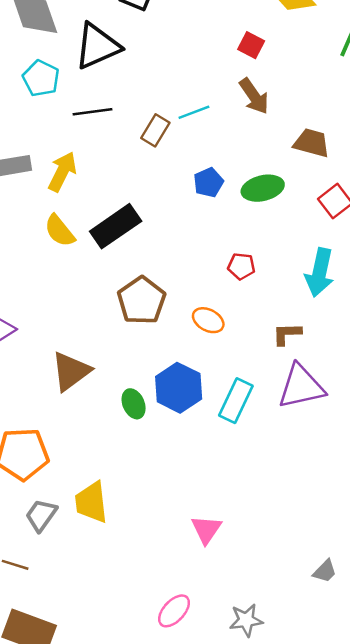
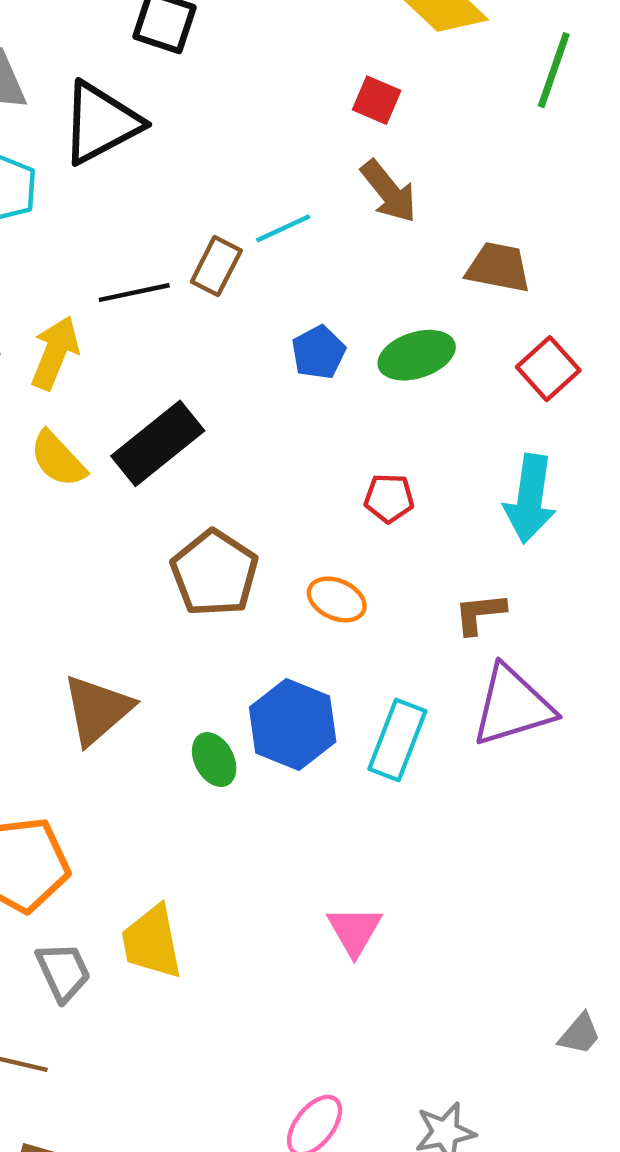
black line: (93, 112) -> (134, 293), moved
gray trapezoid: (41, 515) -> (63, 972), turned 124
pink triangle: (206, 529) -> (355, 931), moved

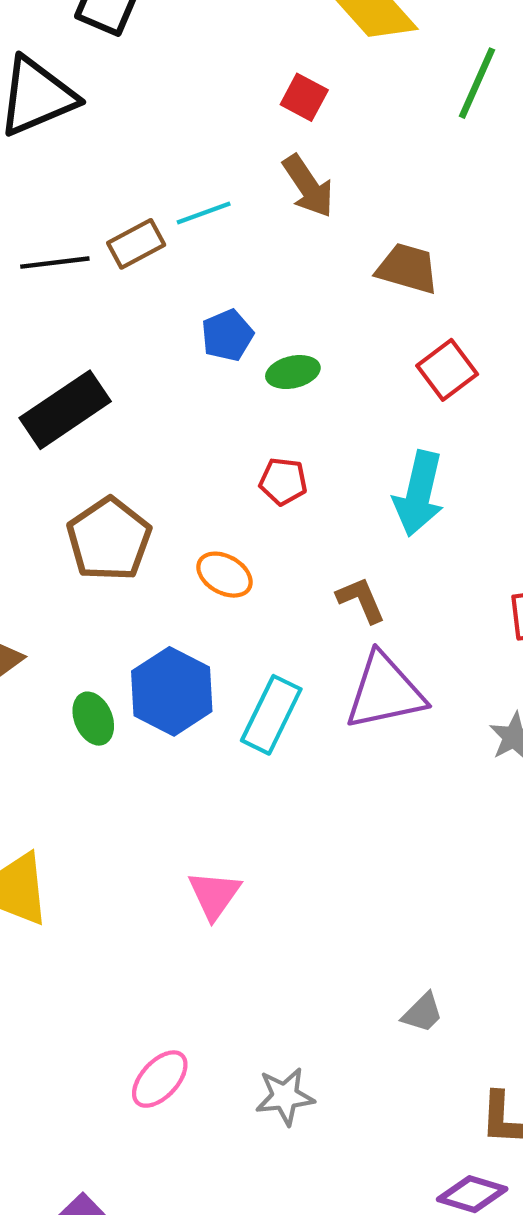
brown rectangle: (216, 266) -> (136, 244), turned 30
green ellipse: (417, 355) -> (293, 372), moved, size x0.7
brown L-shape: (480, 613) -> (361, 600), turned 68

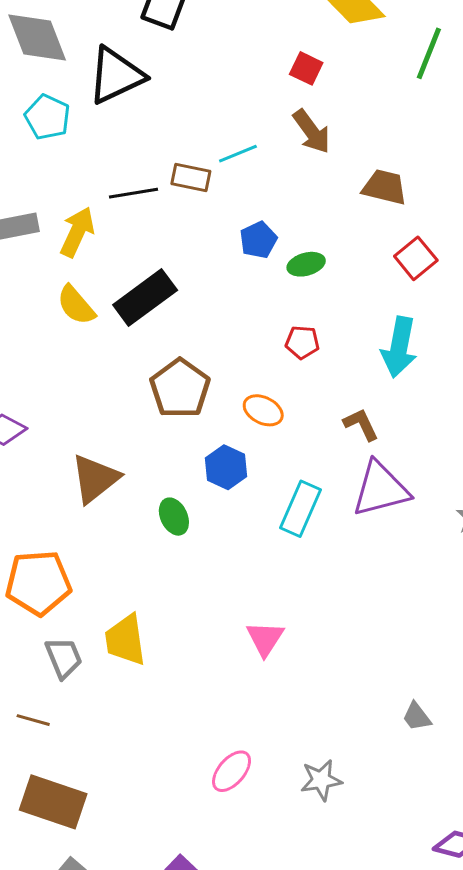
brown rectangle: (136, 244) -> (191, 177), turned 42
blue hexagon: (172, 691) -> (226, 467), moved, size x0.7
gray trapezoid: (422, 1013) -> (417, 717), turned 100

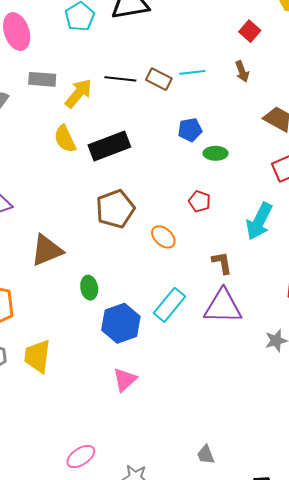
brown arrow: (312, 132) -> (242, 72), size x0.7
blue hexagon: (226, 467) -> (121, 323), moved, size x1.4

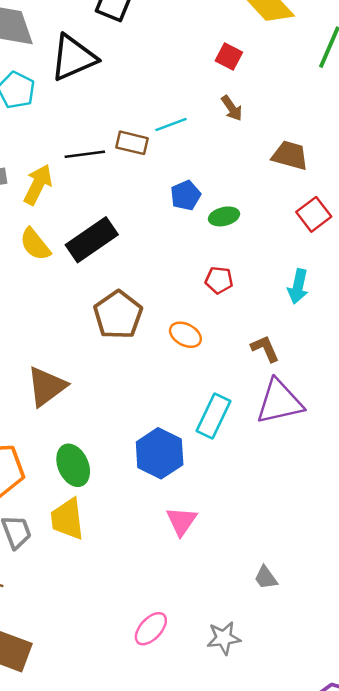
cyan arrow: (259, 221) -> (298, 286), size x0.7
green ellipse: (89, 288) -> (73, 465), moved, size x1.4
gray trapezoid: (206, 455) -> (266, 578), moved

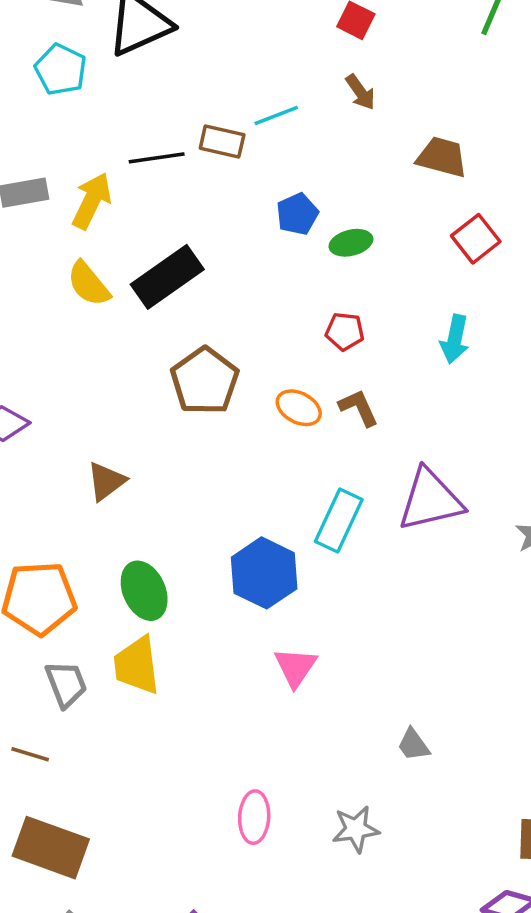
brown L-shape: (265, 349) -> (359, 408), moved
brown triangle: (47, 386) -> (106, 481), size x0.7
pink ellipse: (151, 629) -> (254, 817), turned -39

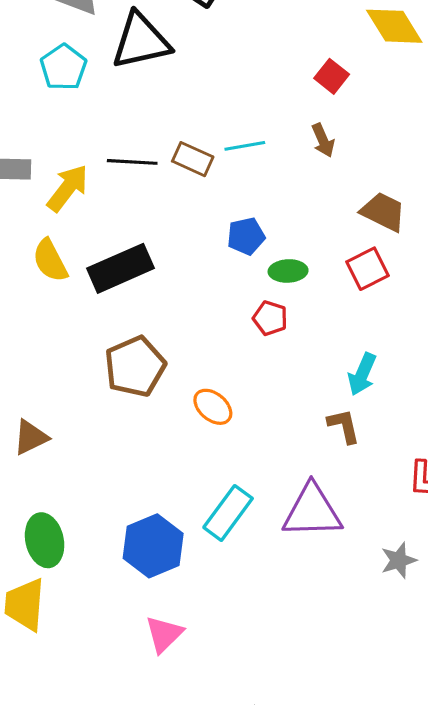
red square: (476, 239) -> (367, 269), moved
red pentagon: (345, 331) -> (270, 318), moved
brown L-shape: (359, 408) -> (344, 426), moved

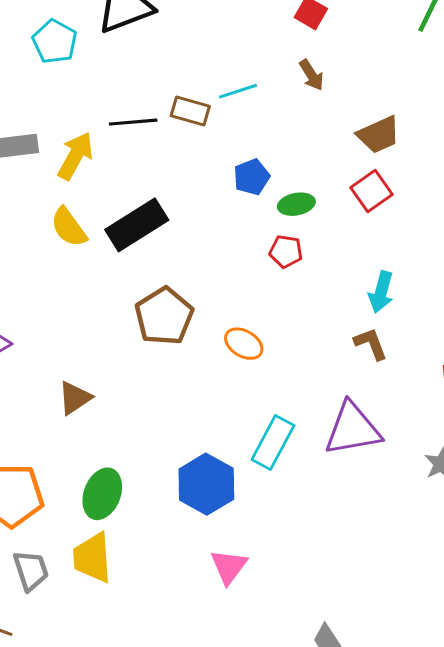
brown trapezoid: (383, 212) -> (379, 135), turned 138
green ellipse: (45, 540) -> (102, 494), turned 42

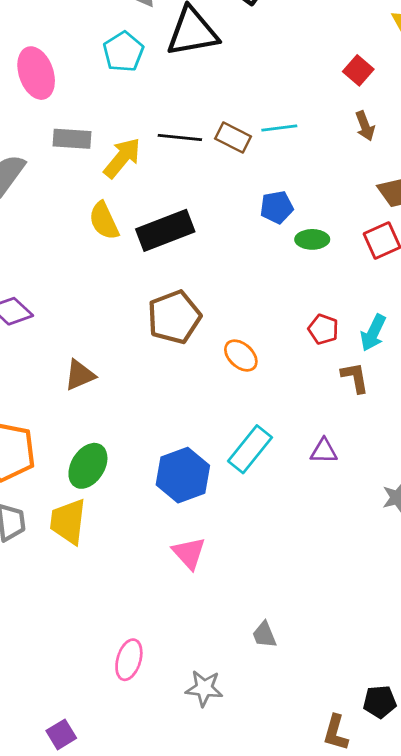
brown arrow: (312, 75) -> (365, 126), moved
red pentagon: (286, 251) -> (323, 329), moved
purple triangle: (353, 429) -> (324, 451), size x0.5
pink triangle: (229, 567) -> (189, 553), turned -30

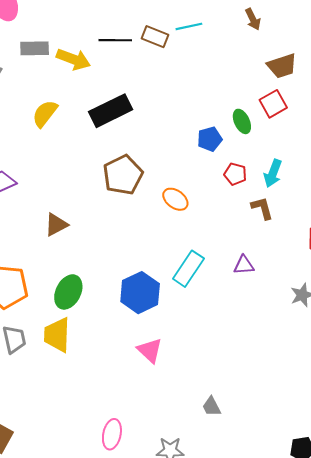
yellow arrow: (122, 158) -> (73, 59), turned 76
blue pentagon: (277, 207) -> (210, 139), moved
yellow semicircle: (104, 221) -> (45, 114), moved, turned 68
green ellipse: (312, 239) -> (242, 121), moved, turned 70

